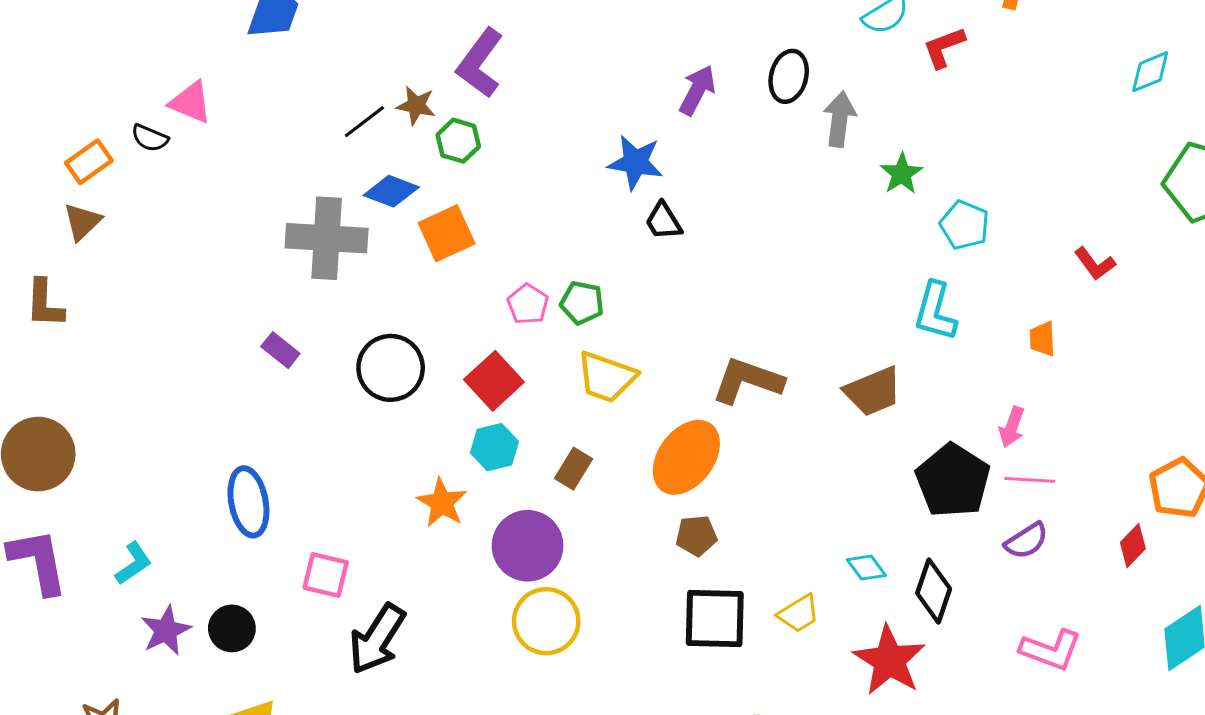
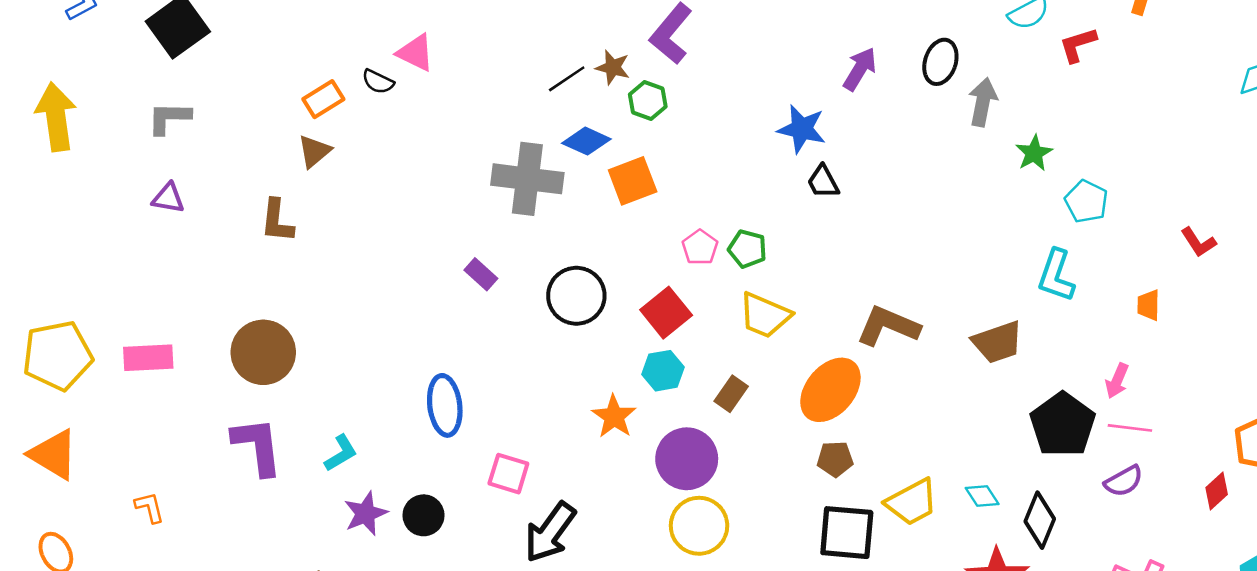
yellow trapezoid: (799, 614) -> (912, 502), moved, size x1.4

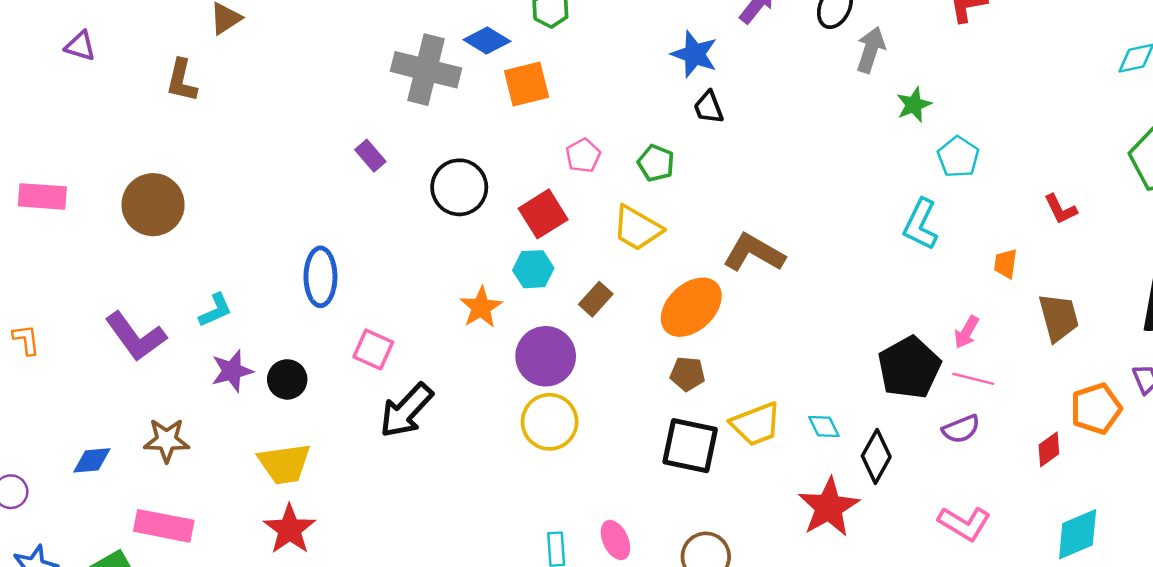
green pentagon: (747, 249) -> (656, 163), moved
brown trapezoid: (997, 342) -> (1059, 317), moved, turned -93
purple L-shape: (257, 446) -> (136, 337), moved, turned 144

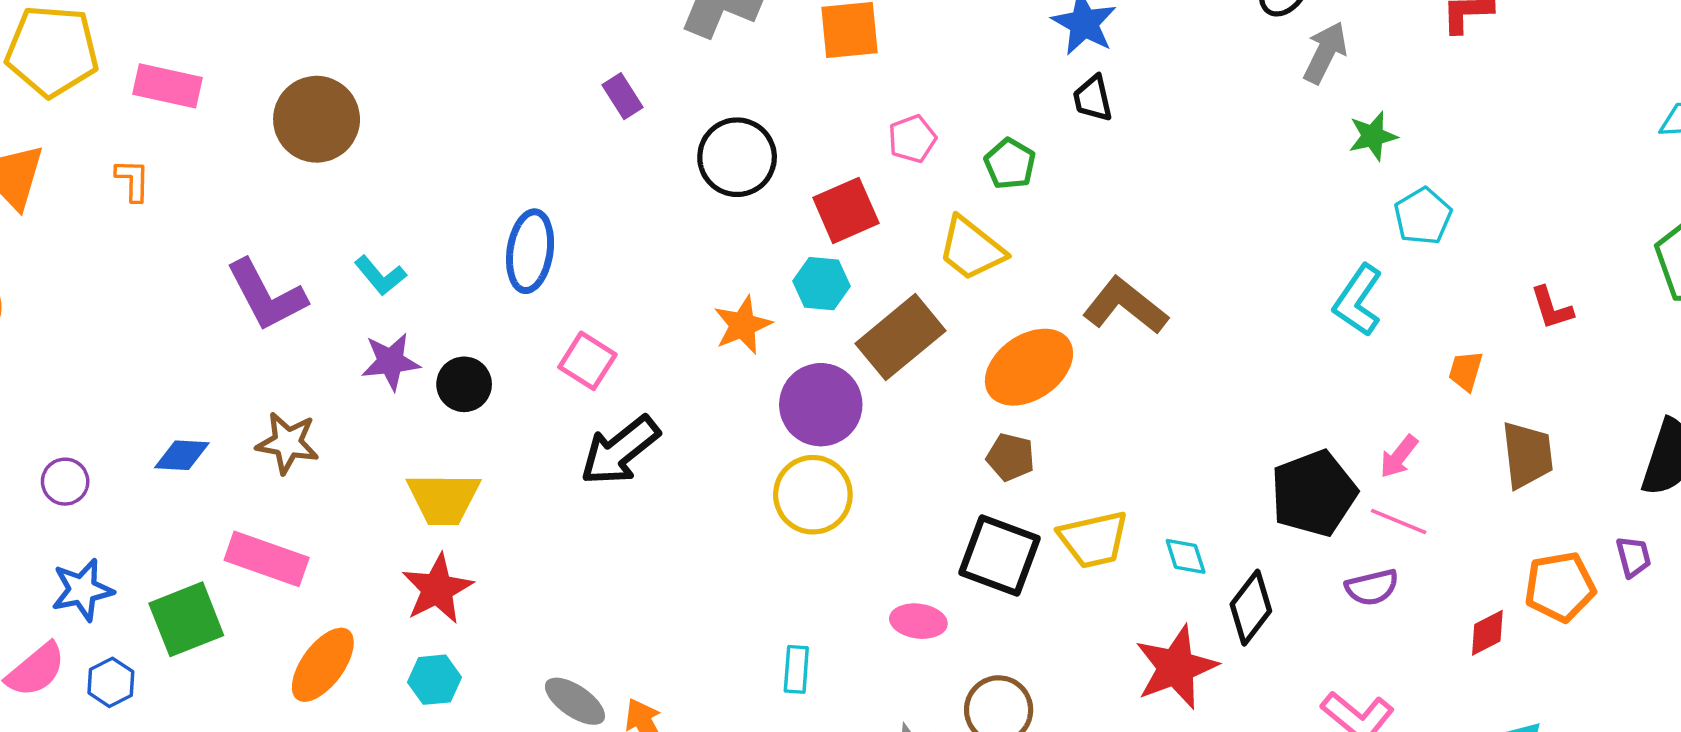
brown rectangle: (596, 299) -> (900, 337), size x1.8
cyan L-shape: (215, 310) -> (380, 276), turned 66
orange L-shape: (26, 340) -> (133, 180), moved
pink ellipse: (615, 540) -> (918, 621), moved, turned -66

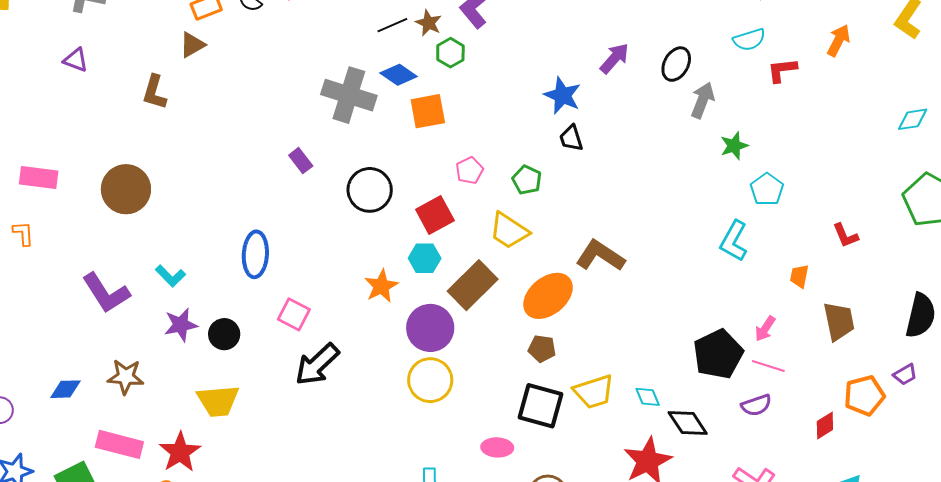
purple trapezoid: (1633, 557) -> (905, 375), turned 80
red star: (437, 589) -> (180, 452), moved
black diamond: (1251, 608) -> (688, 423), turned -66

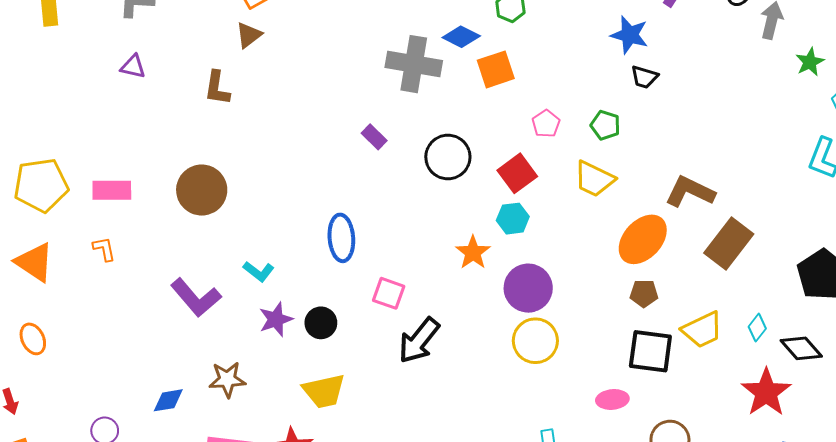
black trapezoid: (571, 138) -> (644, 77), turned -48
brown rectangle: (473, 285) -> (729, 243), moved
cyan diamond: (648, 397) -> (757, 328), turned 68

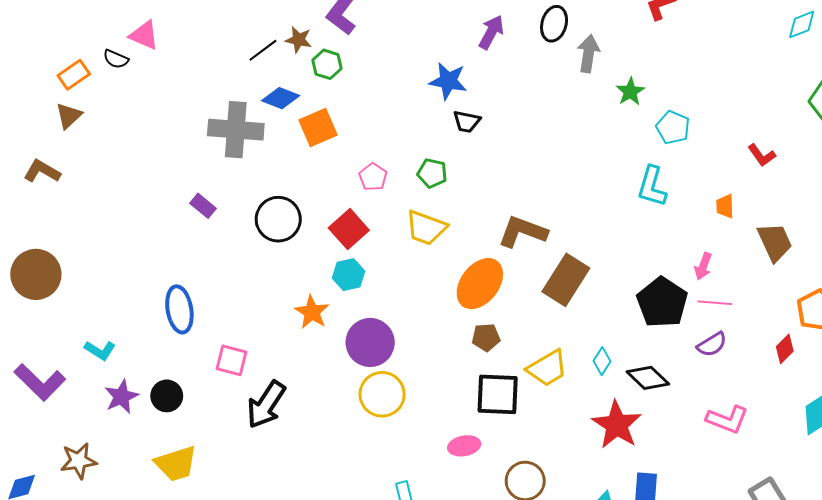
brown L-shape: (217, 88) -> (42, 171), turned 117

